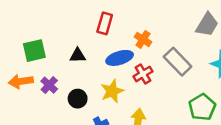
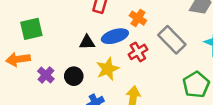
black triangle: (78, 55) -> (87, 42), moved
purple cross: (49, 85) -> (46, 75), moved

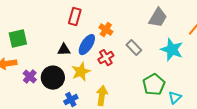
blue ellipse: (115, 36) -> (87, 45), turned -40
gray rectangle: (172, 40) -> (134, 48), size x0.7
black circle: (74, 76) -> (53, 78), size x1.5

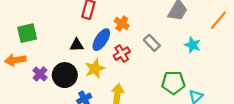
cyan star: (172, 50) -> (193, 45), size x0.7
green pentagon: (154, 85) -> (173, 83), turned 30

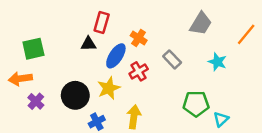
black triangle: (77, 45) -> (88, 44), moved
purple cross: (40, 74) -> (36, 101), moved

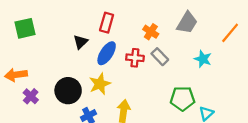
red rectangle: (102, 22) -> (107, 23), moved
orange cross: (139, 38) -> (151, 32), moved
black triangle: (88, 44) -> (81, 42), turned -42
green square: (33, 49) -> (25, 28), moved
red cross: (139, 71) -> (135, 58), moved, turned 36

